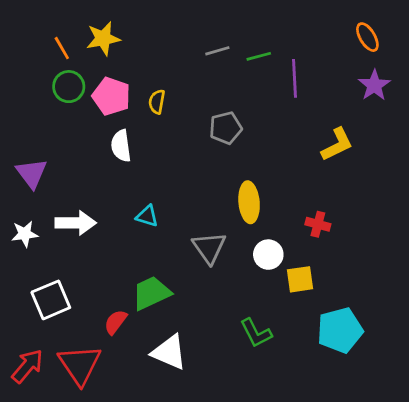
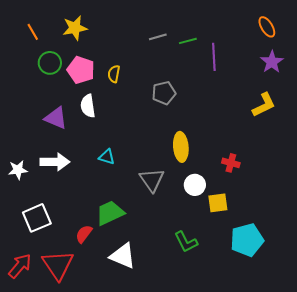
orange line: (62, 48) -> (33, 32), moved
yellow L-shape: (337, 144) -> (264, 105), moved
purple triangle: (32, 173) -> (56, 118), moved, turned -30

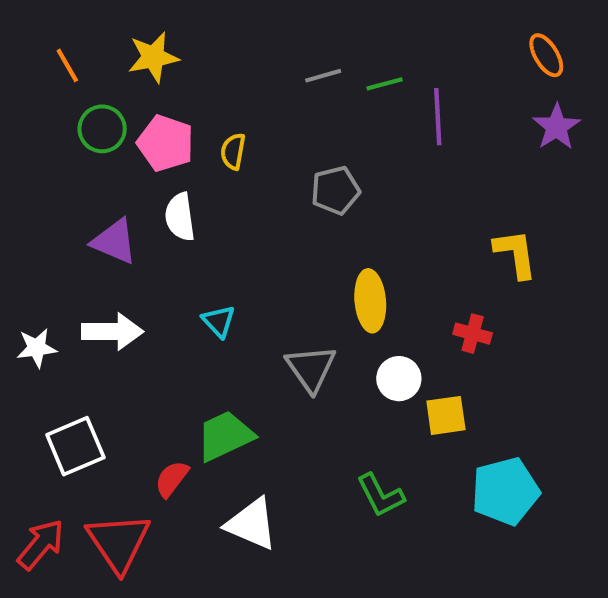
yellow L-shape: (264, 105) -> (516, 254), moved, turned -72
cyan triangle: (107, 157) -> (219, 321), turned 30

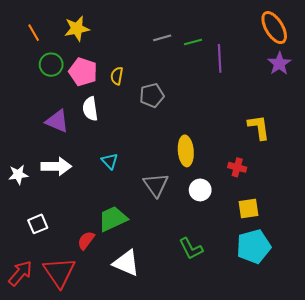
orange ellipse: (546, 55) -> (274, 28), size x1.5
gray pentagon: (335, 190) -> (152, 95), moved
yellow square: (446, 415) -> (248, 208), moved
white square: (75, 446) -> (38, 224), size x0.7

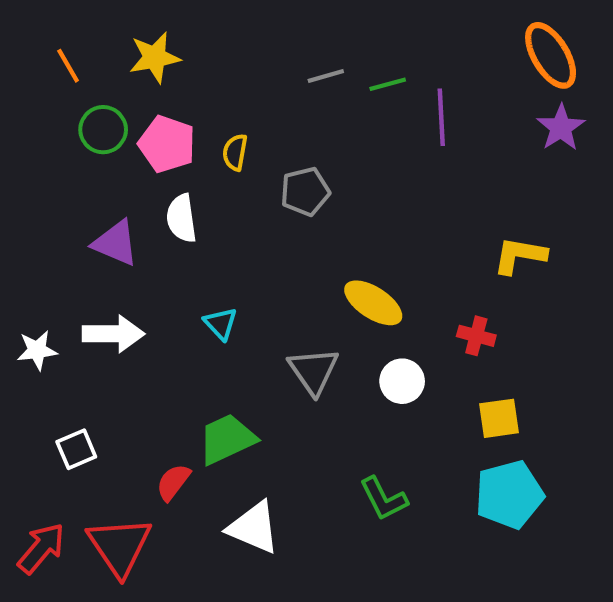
yellow L-shape: (259, 127) -> (520, 255), turned -72
yellow ellipse: (186, 151) -> (373, 303), turned -52

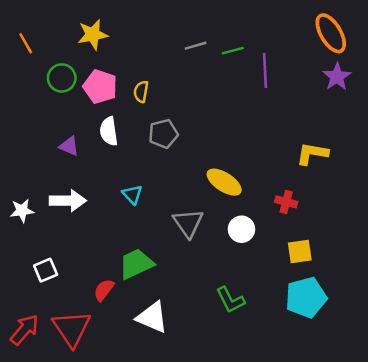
orange line: (68, 66) -> (26, 43), moved
gray pentagon: (305, 191) -> (163, 134), moved
purple triangle: (115, 243) -> (69, 146), size x0.7

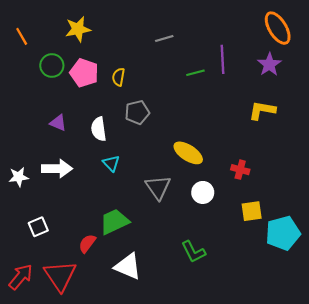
green line: (233, 51) -> (195, 73), moved
purple star: (337, 77) -> (269, 64), moved
white semicircle: (109, 131) -> (99, 129), moved
yellow L-shape: (312, 154) -> (262, 110), moved
cyan pentagon: (306, 297) -> (283, 233), moved

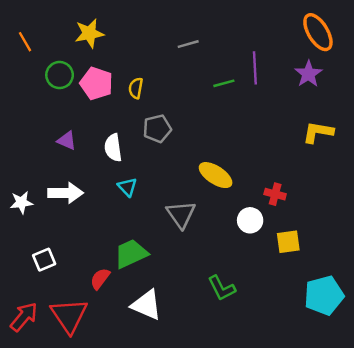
yellow L-shape: (262, 110) -> (318, 132), moved
white circle: (203, 192) -> (250, 220), moved
cyan pentagon: (283, 233) -> (324, 295), moved

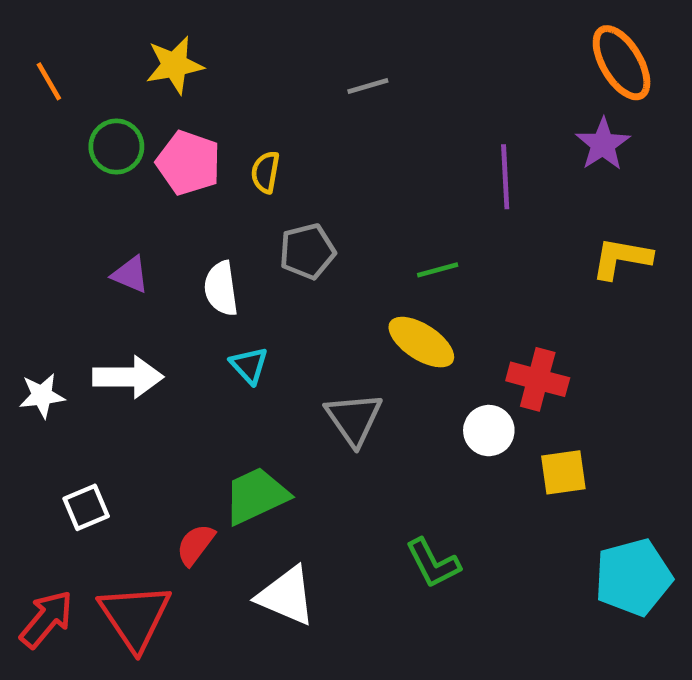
purple line: (255, 68) -> (505, 177), moved
green line: (224, 83) -> (438, 270), moved
red cross: (275, 194) -> (538, 379), size x1.4

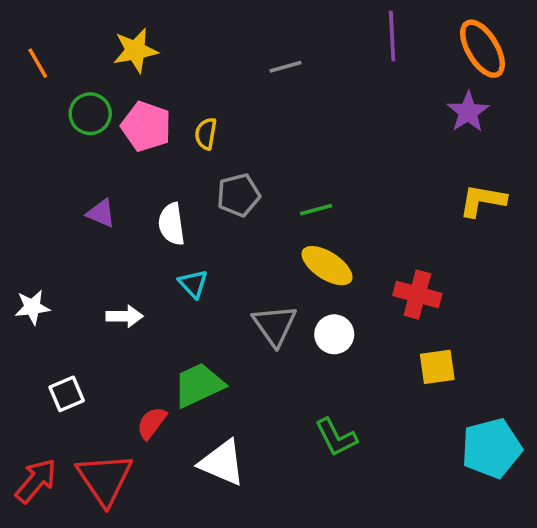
purple line: (505, 177) -> (392, 36), moved
green line: (438, 270) -> (316, 210), moved
white arrow: (128, 377) -> (125, 316), moved, size x0.7
white circle: (489, 431) -> (334, 334), moved

